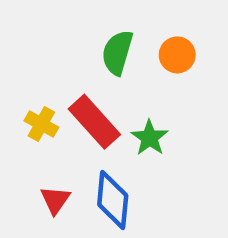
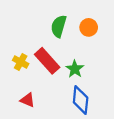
red triangle: (55, 200) -> (28, 100), turned -42
blue diamond: (113, 200) -> (81, 100), moved

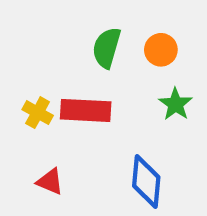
red rectangle: (47, 61) -> (86, 110), turned -45
green star: (75, 69) -> (176, 104), moved

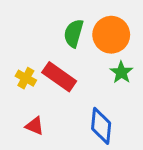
orange circle: (161, 50) -> (111, 35), size x1.6
red rectangle: (86, 110) -> (59, 77), turned 32

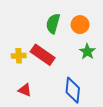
orange circle: (111, 35) -> (80, 25), size x0.7
yellow cross: (26, 78) -> (19, 56), turned -32

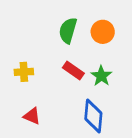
green star: (87, 52) -> (101, 76), moved
red rectangle: (43, 55) -> (73, 71), moved, size x0.7

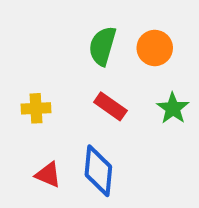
green star: (101, 76) -> (173, 108), moved
blue diamond: (93, 116) -> (98, 171), moved

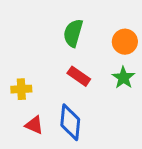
orange circle: (155, 48) -> (125, 42), moved
yellow cross: (36, 108) -> (21, 89), moved

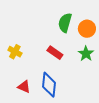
green semicircle: (73, 33) -> (65, 23), moved
yellow cross: (21, 89) -> (15, 52), moved, turned 32

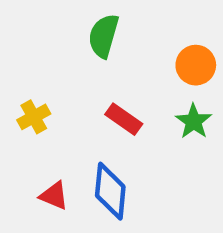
green semicircle: (65, 23) -> (104, 36), moved
yellow cross: (15, 52) -> (34, 117), turned 32

